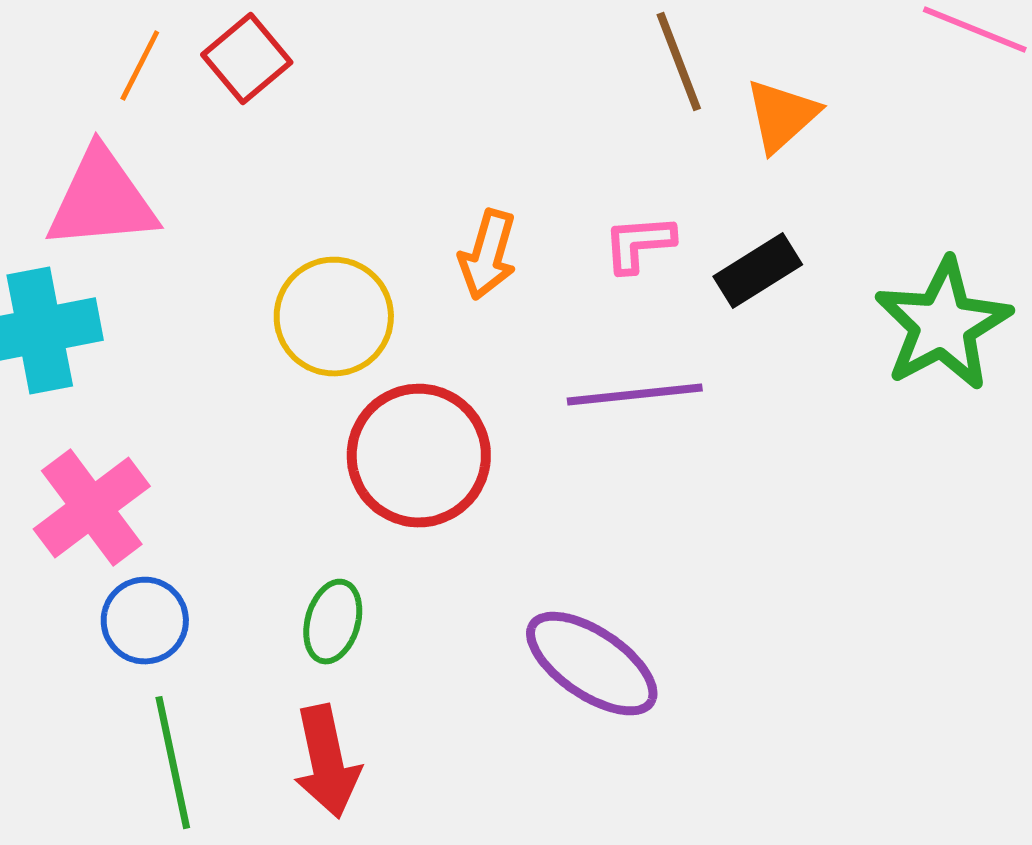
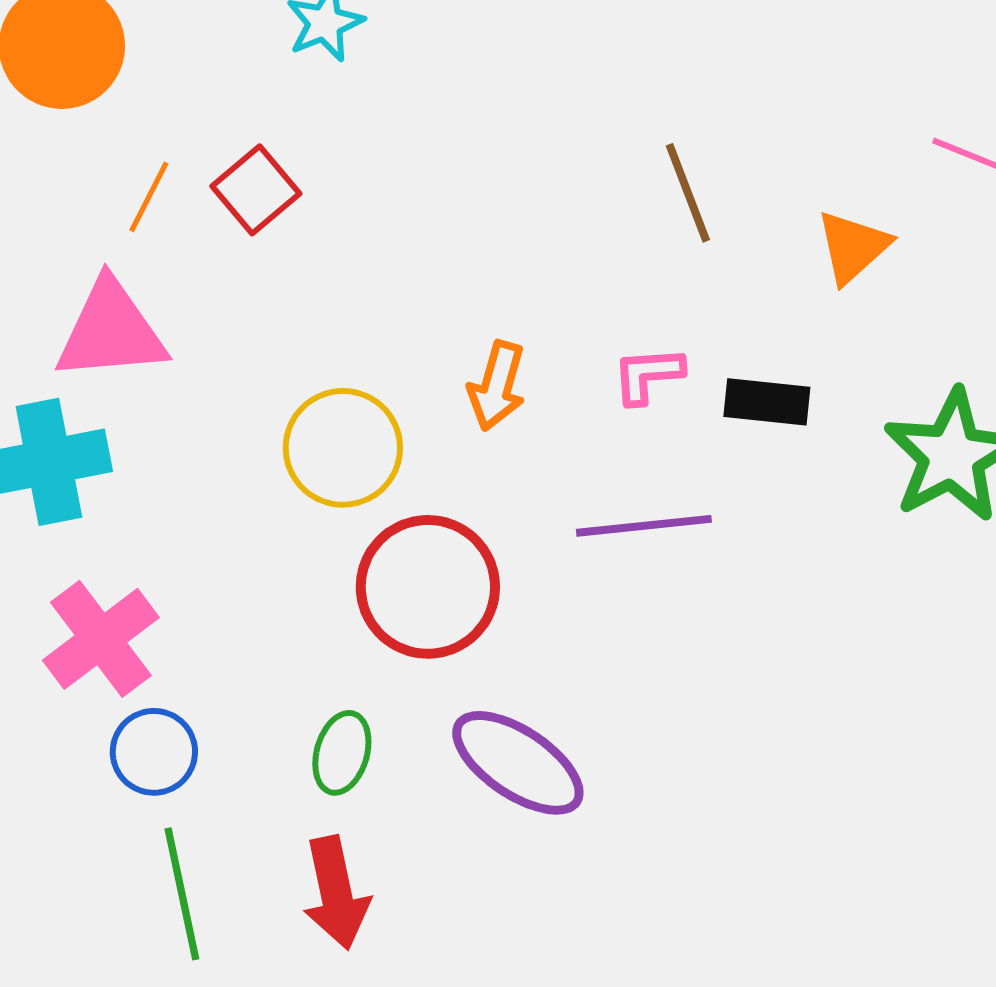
orange triangle: (782, 116) -> (853, 247), moved
black rectangle: (758, 271) -> (767, 402), turned 38
purple ellipse: (592, 664) -> (518, 763), moved

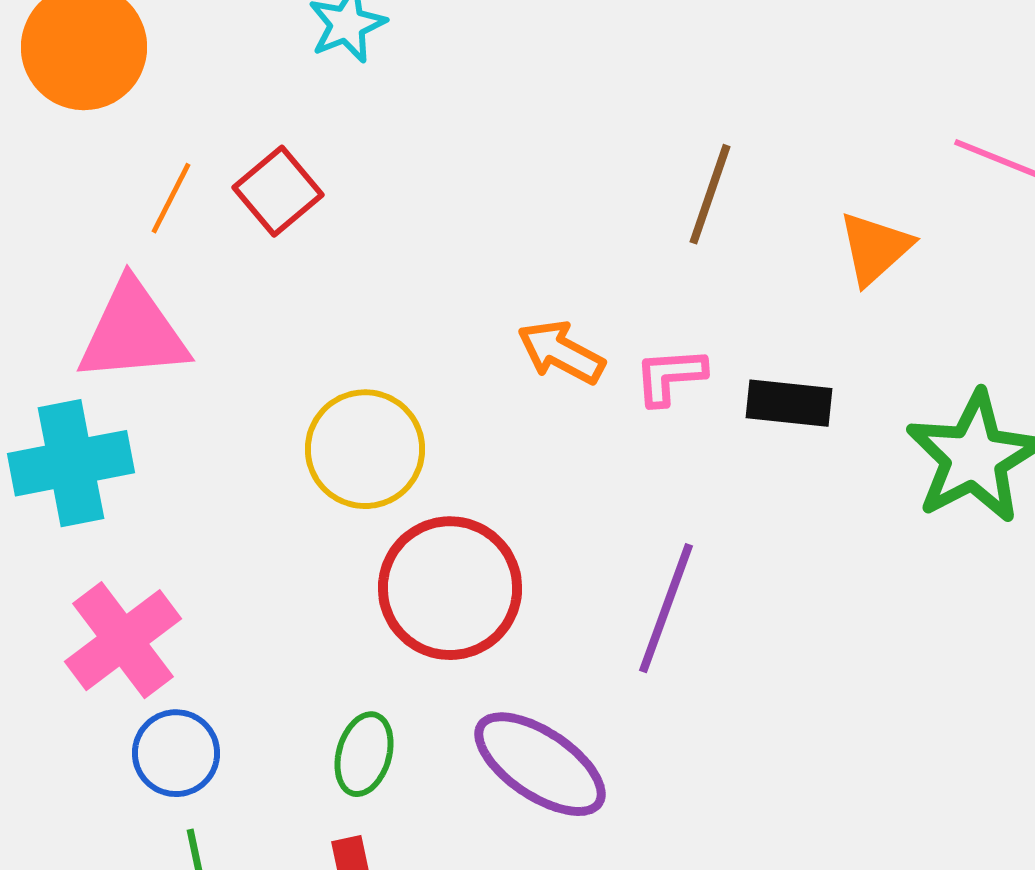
brown line: (688, 193) -> (710, 194), turned 40
orange arrow: (497, 386) -> (561, 352), moved, turned 102
purple line: (644, 526) -> (666, 608), moved, turned -64

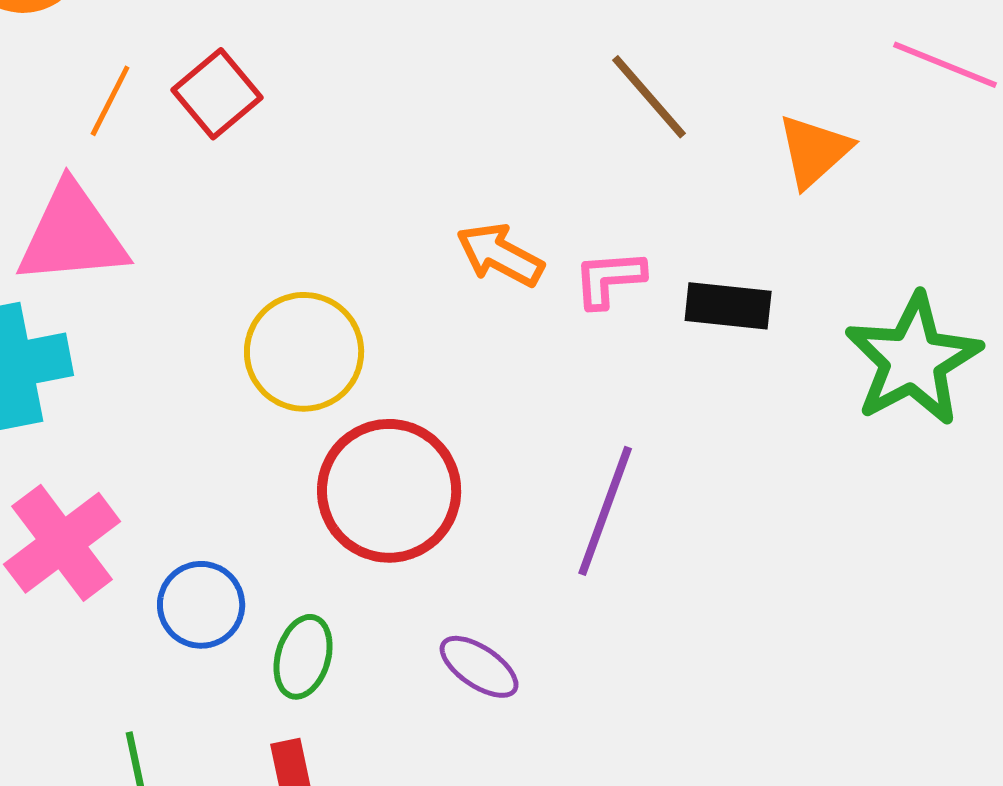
brown line: (710, 194) -> (649, 97), turned -60
blue circle: (176, 753) -> (201, 605), moved
purple ellipse: (540, 764) -> (479, 667), size x0.6

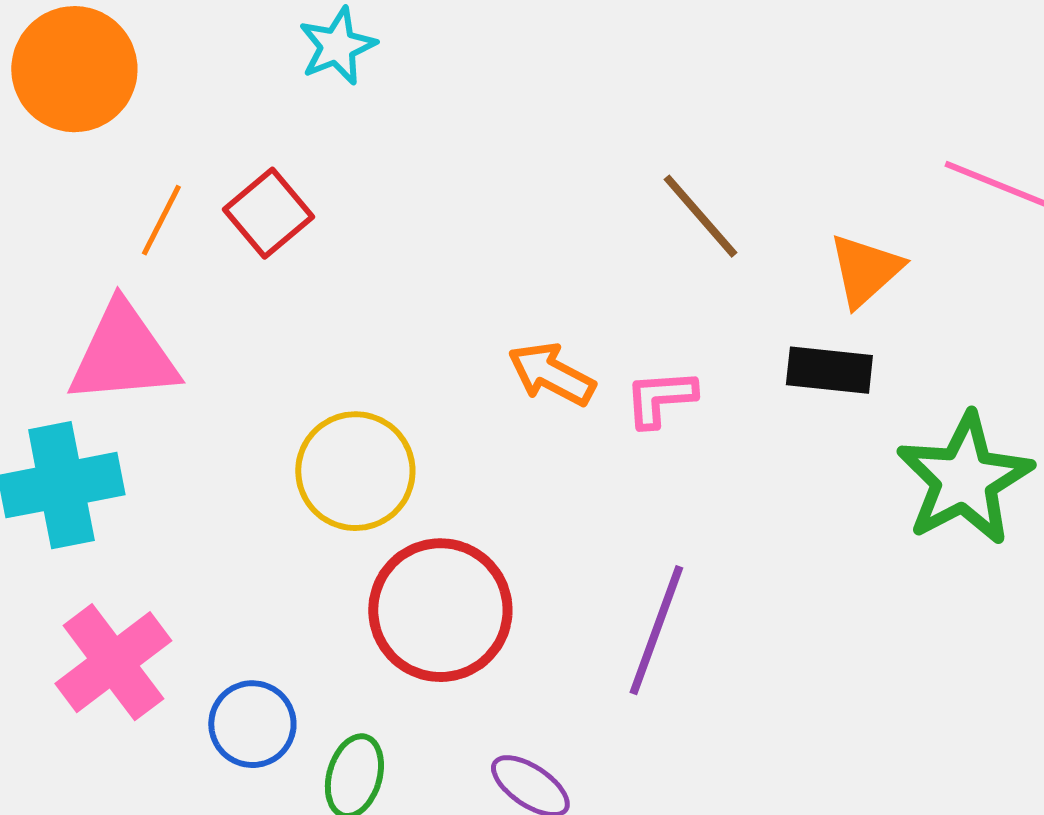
black rectangle: (728, 306) -> (829, 370), moved

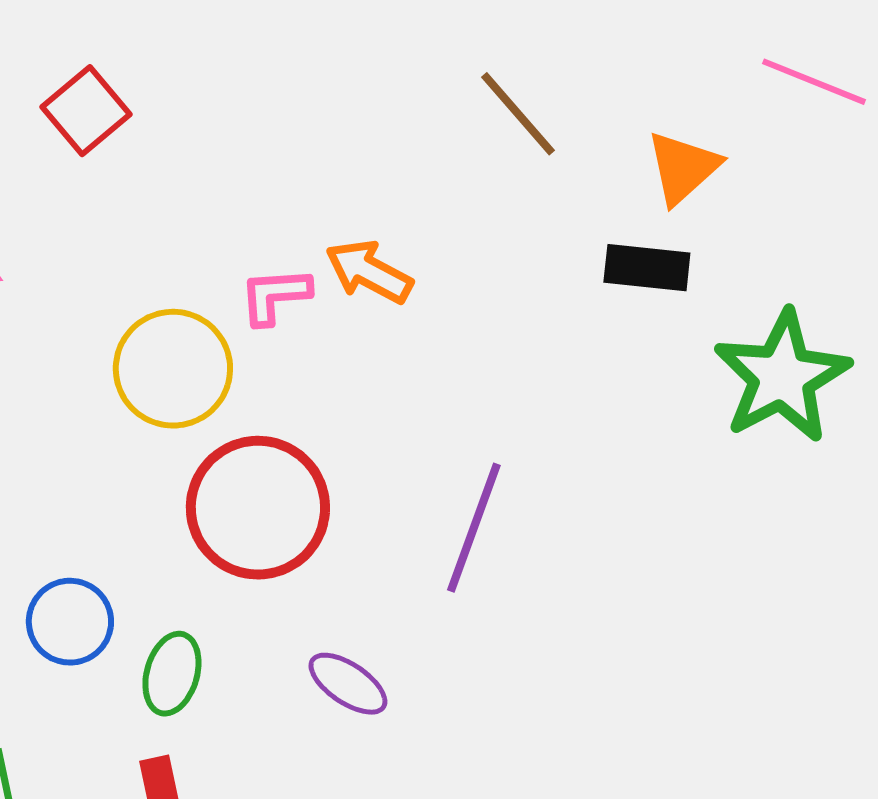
pink L-shape: (660, 398) -> (275, 296), moved

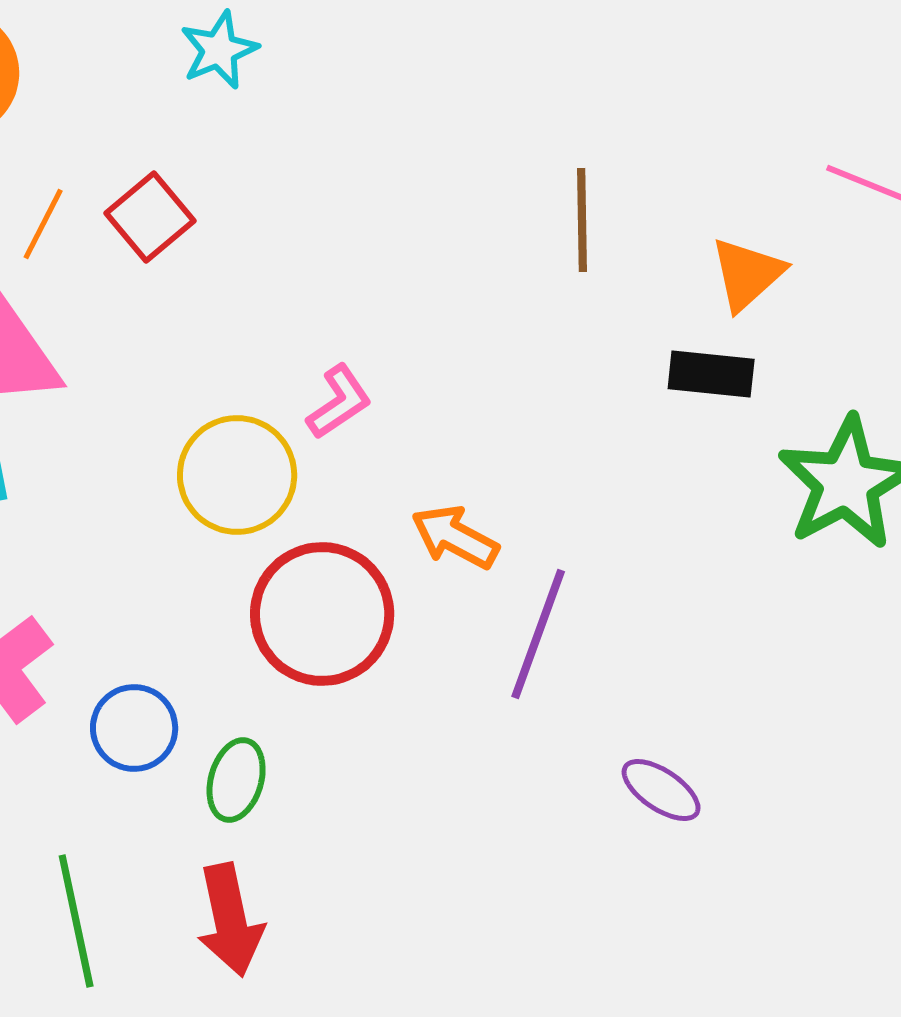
brown line: (518, 114) -> (582, 220), turned 40
orange arrow: (369, 272) -> (455, 537), moved
pink L-shape: (275, 296) -> (339, 402), turned 150
purple ellipse: (348, 684) -> (661, 790), moved

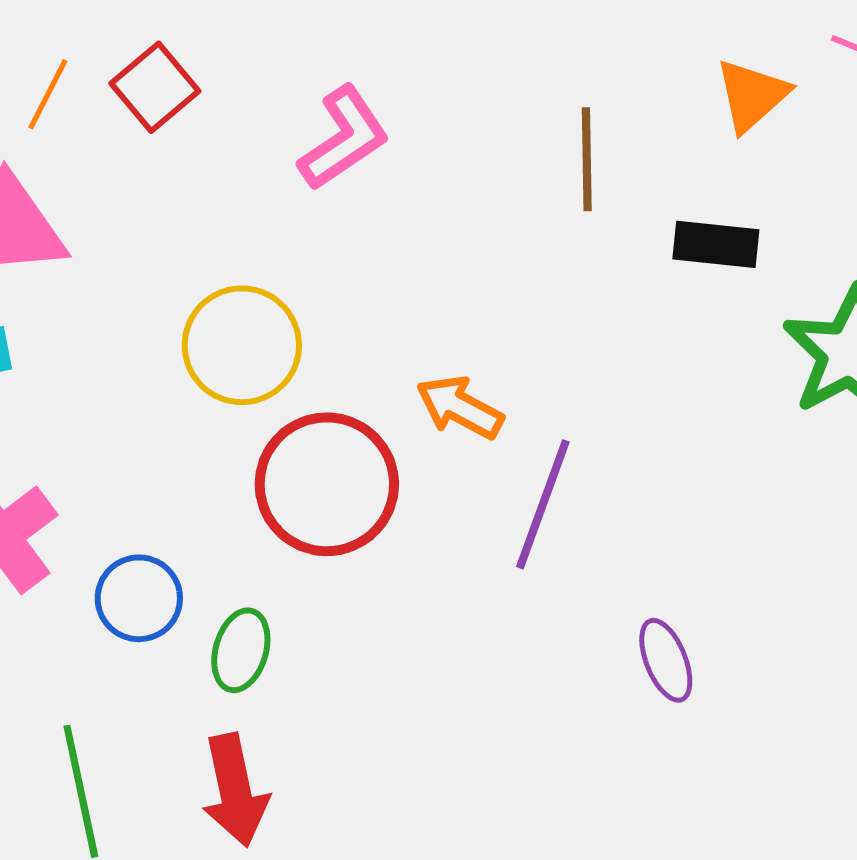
brown line: (582, 220) -> (587, 159), moved
orange triangle: (747, 274) -> (752, 95), moved
pink L-shape: (339, 402) -> (344, 138), moved, size x1.4
purple ellipse: (661, 790) -> (666, 660), turned 34

